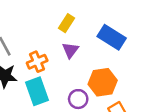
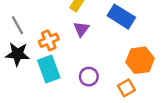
orange hexagon: (103, 82) -> (140, 60), moved

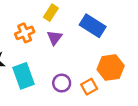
orange cross: (49, 40) -> (25, 33), moved
orange square: (126, 88) -> (89, 87), moved

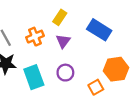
purple circle: (62, 83) -> (65, 73), moved

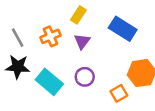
cyan rectangle: (34, 77) -> (49, 82), turned -30

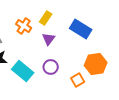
orange cross: (51, 36) -> (24, 26), moved, turned -35

